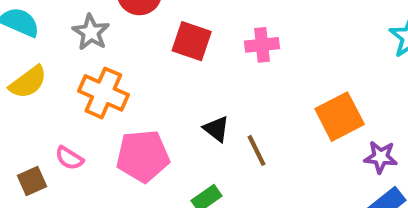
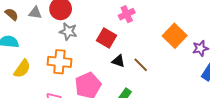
gray star: (91, 32) -> (68, 31), moved
red square: (192, 41) -> (107, 38), moved, turned 30

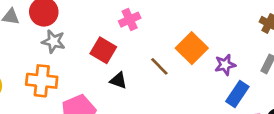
brown line: (141, 65) -> (159, 66), moved

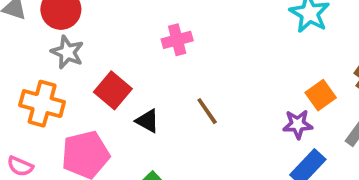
orange square: (192, 48) -> (321, 95), moved, size x0.7
red square: (103, 50) -> (113, 90), moved

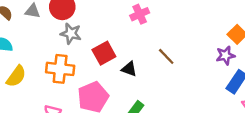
red square: (113, 90) -> (104, 53), turned 30

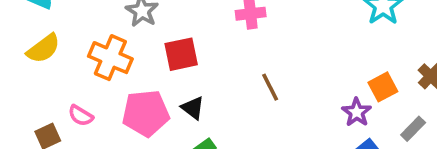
purple star: (225, 55) -> (357, 112), turned 30
black triangle: (129, 69) -> (193, 108), moved

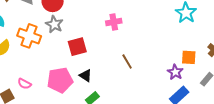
orange cross: (110, 58) -> (29, 36), moved
orange square: (383, 87) -> (189, 57), turned 35

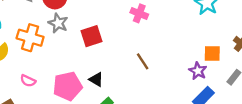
pink cross: (114, 22) -> (139, 13), moved, turned 35
red square: (77, 47) -> (92, 36), moved
pink semicircle: (24, 84) -> (28, 81), moved

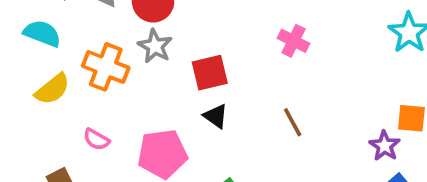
black triangle: (96, 80) -> (216, 116), moved

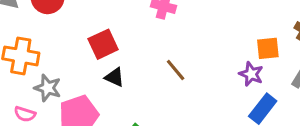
gray star: (155, 46) -> (48, 88), moved

